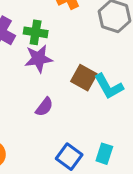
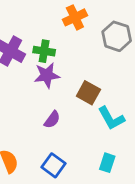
cyan L-shape: (109, 86) -> (111, 118), moved
blue square: (69, 157) -> (53, 165), moved

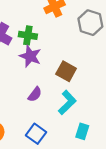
purple star: (47, 75) -> (30, 56), turned 30
cyan L-shape: (111, 118) -> (67, 102), moved, turned -105

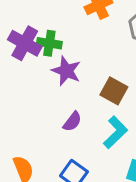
green cross: (28, 35) -> (49, 43), moved

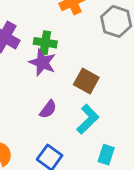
green cross: (49, 43) -> (45, 43), moved

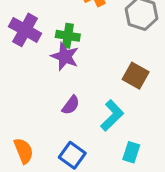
brown square: (86, 81) -> (136, 76), moved

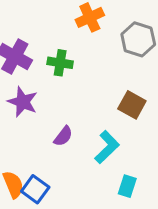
purple star: (65, 56) -> (23, 102), moved
blue square: (72, 155) -> (35, 189), moved

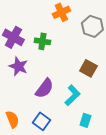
purple semicircle: (63, 136) -> (44, 88), size x1.5
blue square: (35, 189) -> (41, 121), moved

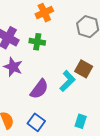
orange cross: (61, 12) -> (44, 13), moved
cyan L-shape: (72, 95) -> (67, 81), moved

